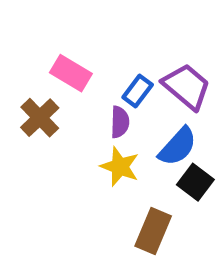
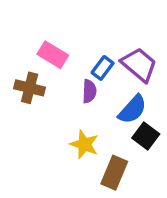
brown cross: (40, 118) -> (30, 88), turned -32
yellow star: (120, 167) -> (84, 144), moved

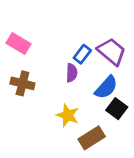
pink rectangle: (53, 55) -> (18, 44), moved
brown cross: (30, 88) -> (22, 83), moved
brown rectangle: (114, 173) -> (92, 138), turned 35

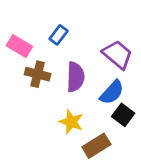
blue rectangle: (82, 54) -> (59, 35), moved
purple semicircle: (72, 73) -> (75, 77), size x1.5
brown cross: (22, 83) -> (38, 74), moved

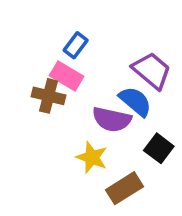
pink rectangle: (19, 46) -> (67, 76), moved
purple semicircle: (75, 77) -> (112, 119), moved, turned 100
blue semicircle: (112, 92) -> (135, 101), moved, turned -92

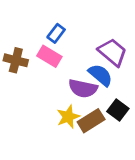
brown cross: (48, 96) -> (16, 60), moved
yellow star: (92, 157) -> (68, 117), turned 30
brown rectangle: (124, 188) -> (91, 121), moved

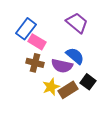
blue rectangle: (56, 33) -> (26, 29), moved, size x1.5
purple trapezoid: (113, 52) -> (77, 23), moved
brown cross: (16, 60) -> (35, 63), moved

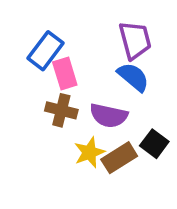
purple trapezoid: (77, 23) -> (135, 40), turned 35
pink rectangle: (37, 42) -> (65, 73), turned 42
blue semicircle: (75, 56) -> (133, 77), moved

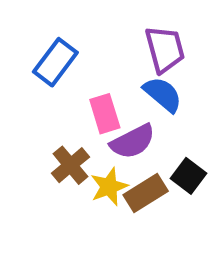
pink rectangle: (65, 73) -> (105, 114), moved
brown cross: (61, 110) -> (70, 165), moved, turned 36
purple semicircle: (109, 116) -> (133, 142), turned -39

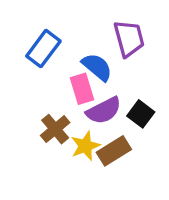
blue semicircle: (163, 94) -> (97, 67), moved
black square: (188, 176) -> (141, 114), moved

